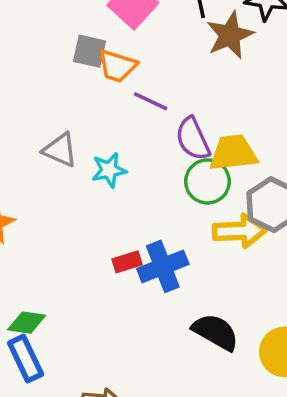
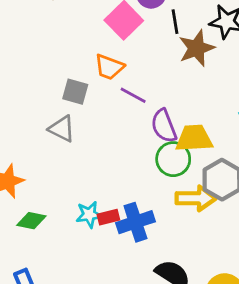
gray square: (90, 51) -> (75, 92), moved
cyan star: (109, 170) -> (89, 215), moved
green diamond: (27, 323) -> (31, 221), moved

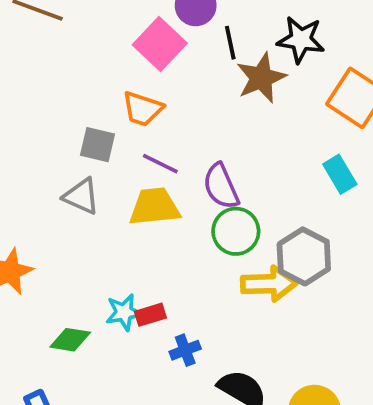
purple line: (133, 95) -> (160, 164), moved
yellow trapezoid: (194, 138) -> (155, 207), moved
green diamond: (31, 221) -> (70, 340), moved
blue cross: (135, 222) -> (185, 350), moved, size x0.6

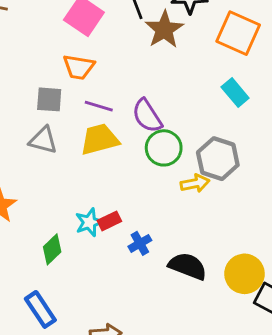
yellow arrow: (269, 284) -> (195, 183), size x0.7
green diamond: (70, 340) -> (52, 249), turned -44

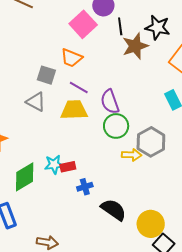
green diamond: (52, 249) -> (25, 177), size x1.4

